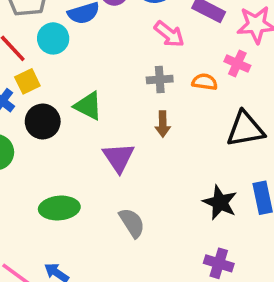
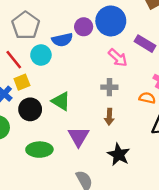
orange semicircle: (205, 82) -> (147, 98), moved
black star: (220, 202) -> (119, 155), moved
green ellipse: (59, 208) -> (39, 150), moved

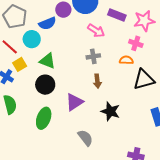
green triangle: (61, 101) -> (47, 61), moved
black circle: (30, 109) -> (45, 85), moved
purple triangle: (78, 137) -> (74, 102), turned 36
green ellipse: (39, 150) -> (44, 118), turned -60

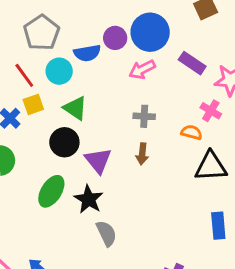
pink arrow: (96, 31) -> (142, 69), moved, turned 108
purple triangle: (74, 102) -> (98, 161), moved, turned -48
black star: (110, 111) -> (89, 199), moved

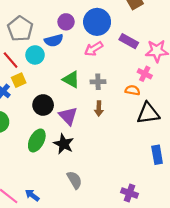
purple circle: (115, 38) -> (66, 22), moved
green triangle: (75, 108) -> (71, 79), moved
gray semicircle: (106, 233) -> (74, 180), moved

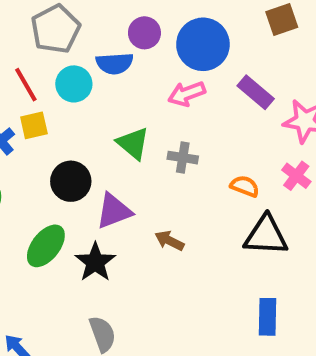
pink cross: (145, 74) -> (296, 176), moved
brown arrow: (99, 108) -> (169, 241), moved, turned 104
purple triangle: (68, 116) -> (114, 211), turned 42

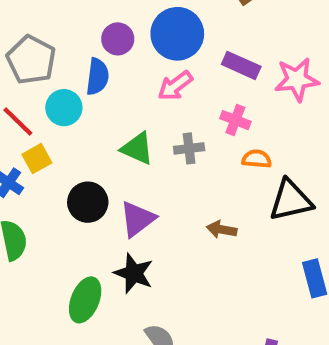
blue semicircle: (115, 63) -> (97, 77), turned -63
pink cross: (296, 176) -> (235, 120), moved
brown arrow: (169, 241) -> (222, 229), moved
green ellipse: (46, 246) -> (85, 300), moved

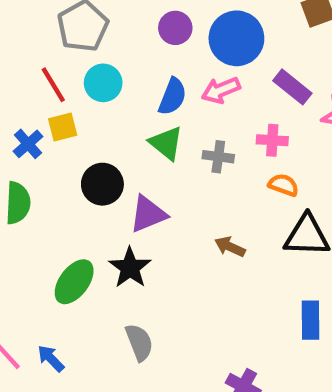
blue semicircle: (97, 77) -> (172, 97), moved
pink cross: (235, 120) -> (272, 140), turned -32

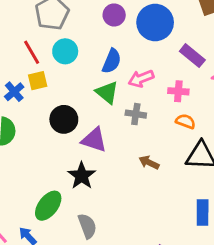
pink arrow: (221, 90) -> (141, 79), moved
gray cross: (218, 157) -> (136, 114), moved
purple triangle: (148, 214) -> (94, 140), turned 40
green ellipse: (74, 282) -> (48, 206), moved

